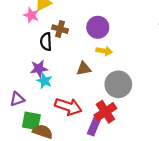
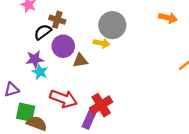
purple circle: (98, 27) -> (63, 46), moved
black semicircle: (46, 42) -> (43, 32), turned 54
gray circle: (118, 84) -> (112, 25), moved

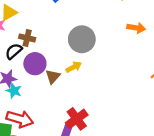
yellow arrow: (102, 43) -> (74, 67), moved, turned -35
brown triangle: (80, 61) -> (53, 77), turned -35
red arrow: (63, 99) -> (20, 119), moved

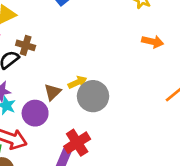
gray circle: (82, 39) -> (93, 96), moved
purple circle: (35, 64) -> (35, 113), moved

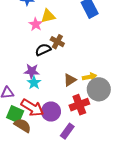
purple circle: (35, 113) -> (51, 112), moved
red cross: (77, 143) -> (79, 105), moved

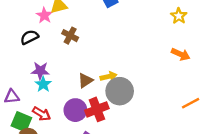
black semicircle: (43, 50) -> (29, 37), moved
red arrow: (32, 108) -> (42, 114), size x0.7
purple circle: (51, 112) -> (75, 110), moved

